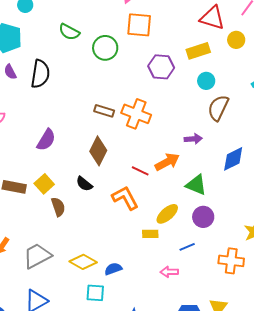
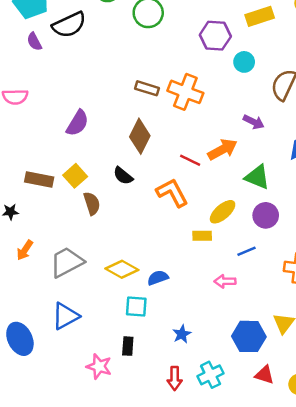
black semicircle: (40, 74) -> (69, 25), moved, turned 56
cyan circle: (206, 81) -> (244, 62), moved
purple arrow: (193, 139) -> (254, 122), turned 30

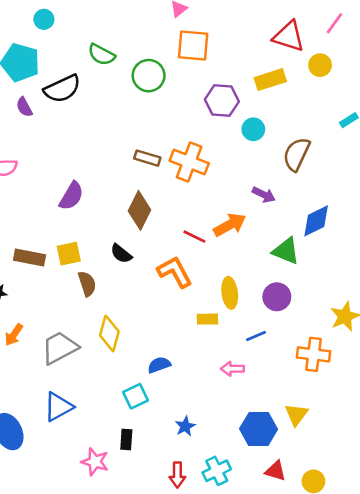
yellow square: (75, 176) -> (69, 254), turned 30
green triangle: (257, 177) -> (286, 251), moved
yellow ellipse: (223, 212) -> (230, 293), turned -56
yellow diamond: (122, 269) -> (109, 333), moved, turned 76
cyan square: (136, 306) -> (136, 396), turned -30

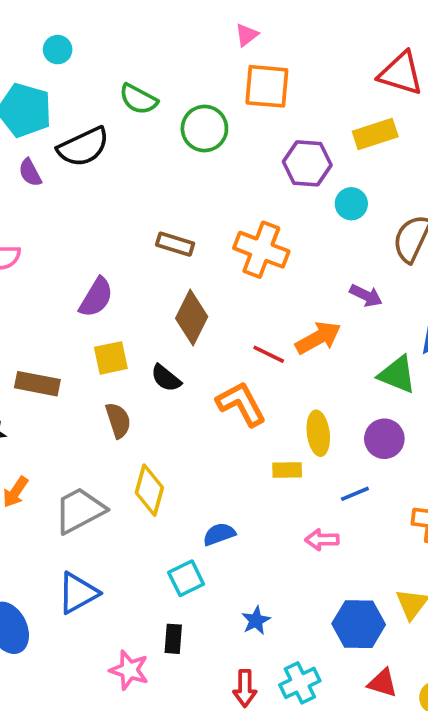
brown rectangle: (147, 158) -> (175, 244), moved
yellow square: (69, 254) -> (111, 358), moved

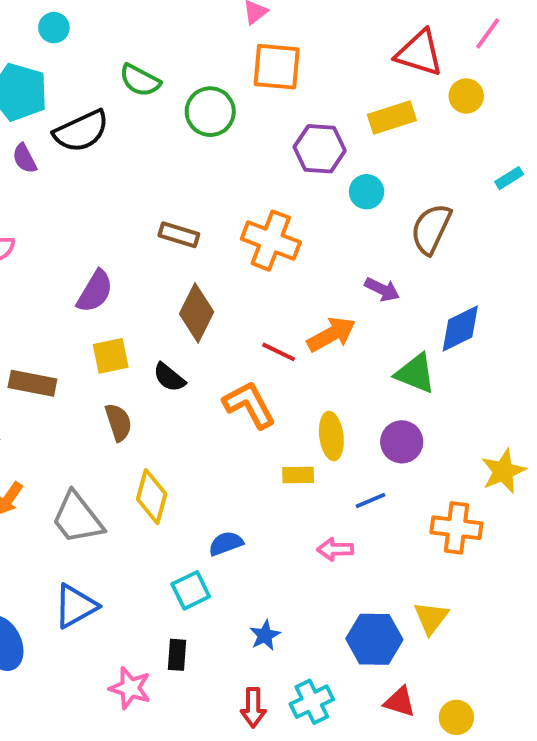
gray trapezoid: (80, 510) -> (77, 518), turned -100

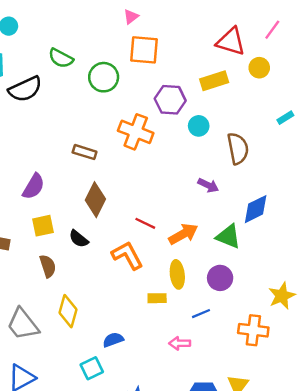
brown semicircle: (431, 229) -> (238, 148), turned 144
orange cross: (271, 241) -> (136, 132), moved
orange arrow: (331, 334) -> (183, 234), moved

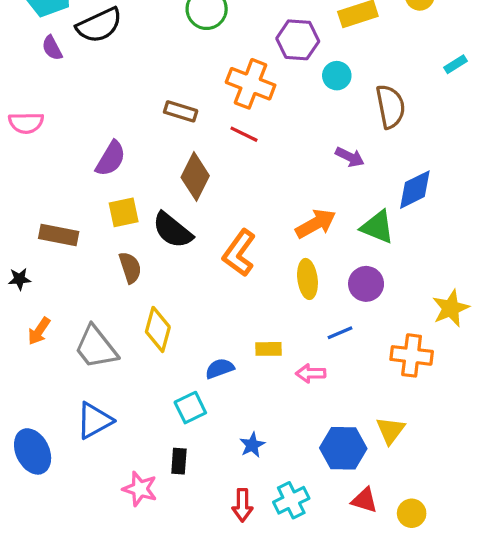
red line: (145, 223) -> (244, 134), moved
black semicircle: (79, 239) -> (172, 230), size x1.5
orange L-shape: (127, 255) -> (239, 253), turned -116
yellow rectangle: (157, 298) -> (268, 349), moved

